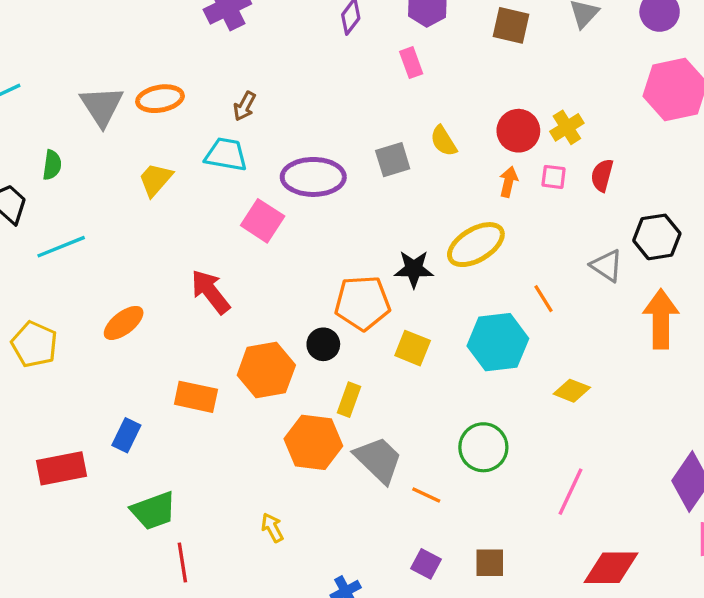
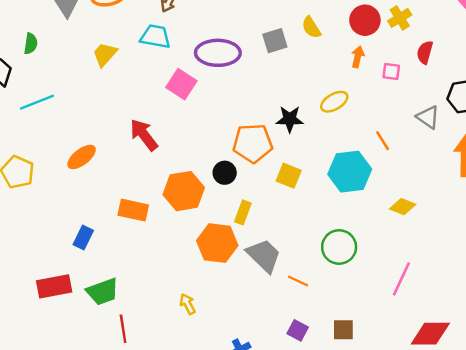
pink square: (554, 177) -> (391, 71), moved
yellow ellipse: (476, 245) -> (334, 102), size x0.7
red rectangle: (61, 468) -> (54, 286), moved

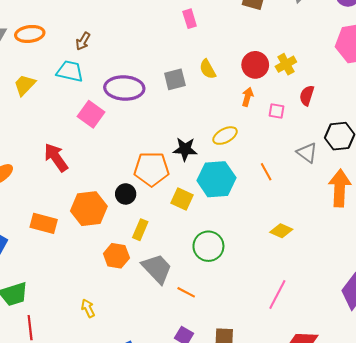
cyan hexagon: (350, 172) -> (216, 179), moved
orange hexagon: (217, 243) -> (116, 256), size x0.7
green circle: (339, 247) -> (208, 246), moved

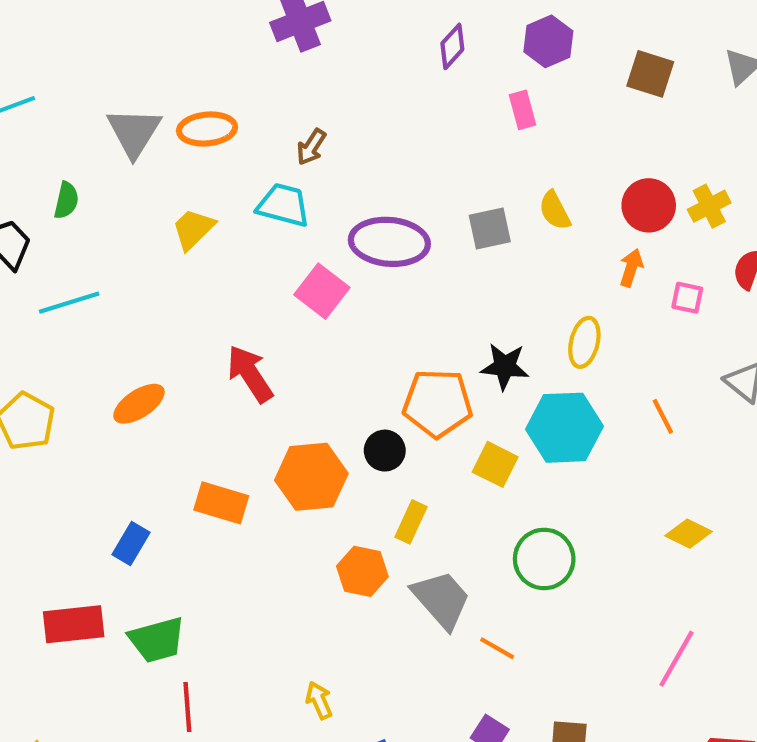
yellow ellipse: (225, 136) -> (584, 342), turned -50
yellow arrow: (88, 308) -> (319, 700), moved

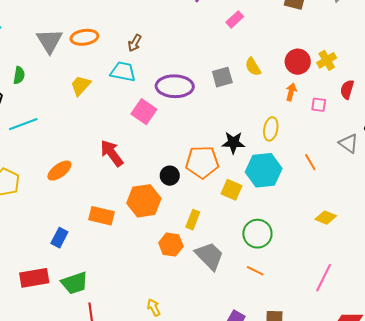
pink rectangle: (523, 110) -> (235, 19), turned 66
black circle: (385, 451) -> (170, 176), moved
orange line: (497, 648) -> (255, 271), moved

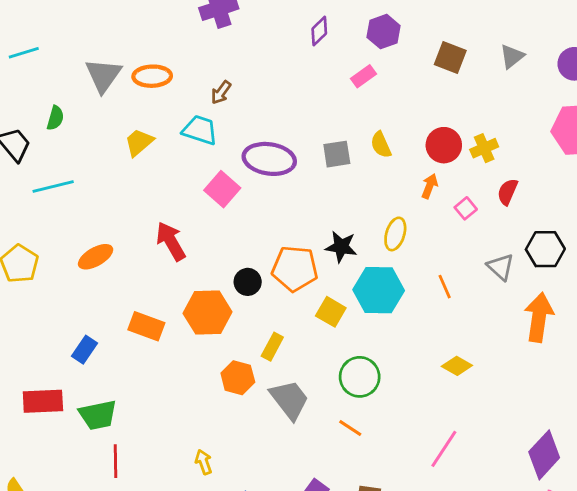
pink square: (319, 105) -> (466, 208), turned 35

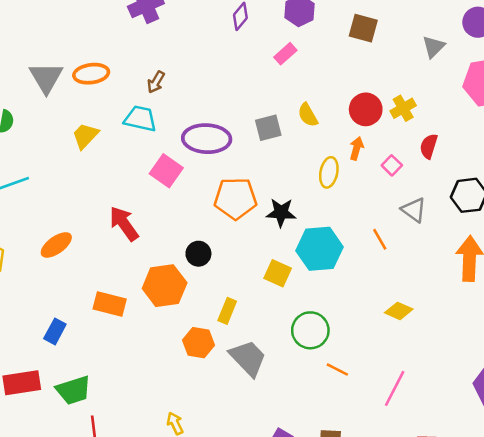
gray triangle: (512, 56) -> (433, 47), moved
yellow ellipse: (395, 234) -> (329, 172), moved
gray triangle: (501, 267) -> (414, 210), moved
orange pentagon: (295, 269) -> (235, 198), moved
orange line: (350, 428) -> (337, 370), moved

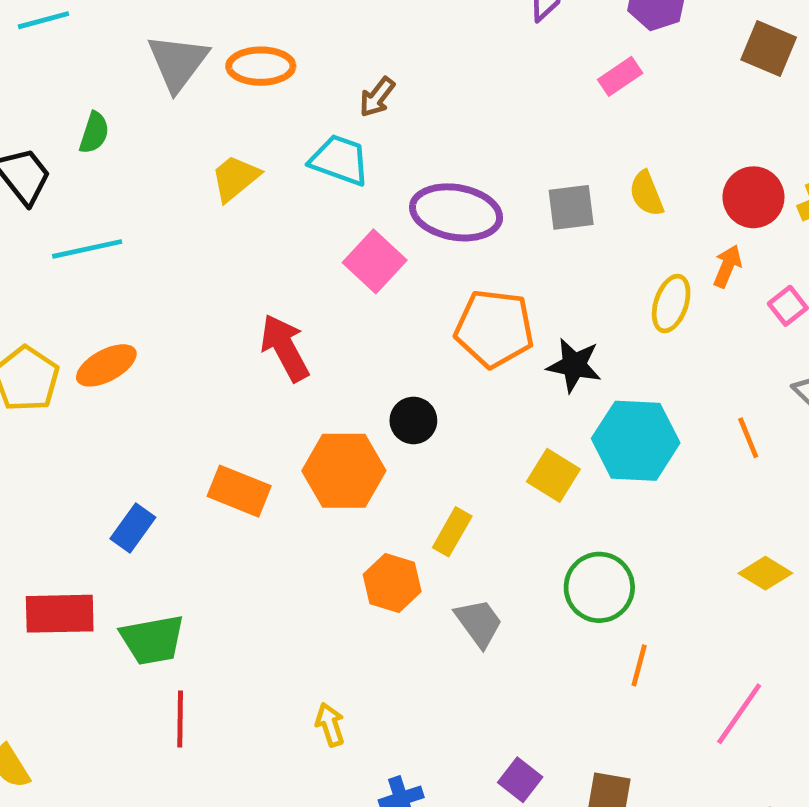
orange ellipse: (56, 245) -> (106, 365), moved
gray trapezoid: (248, 358) -> (479, 623), size x0.7
orange line: (337, 370) -> (639, 665), turned 70

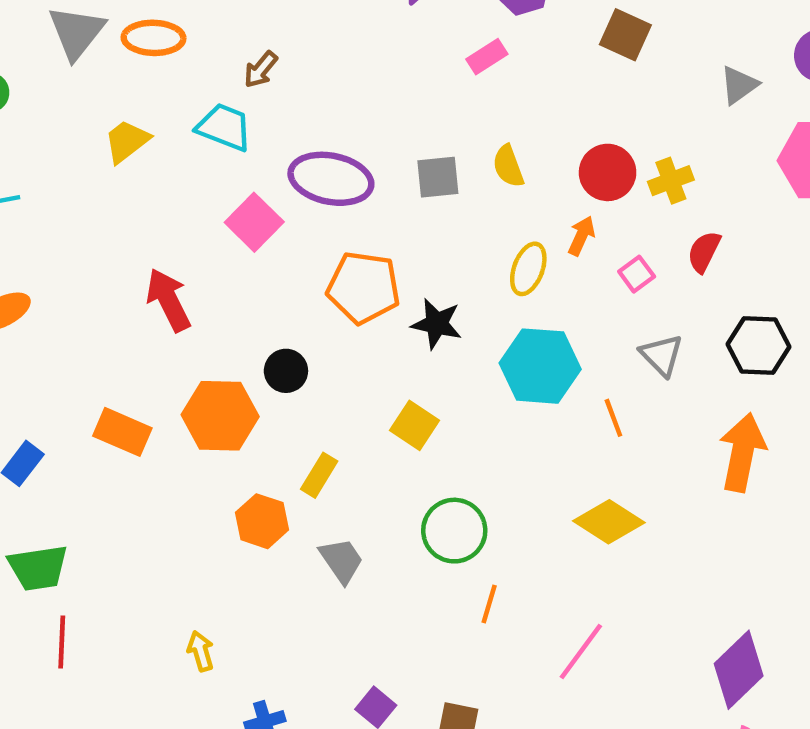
orange line: (748, 438) -> (613, 418), moved
cyan hexagon: (636, 441) -> (540, 366), moved
yellow diamond: (765, 573) -> (609, 522), size x1.4

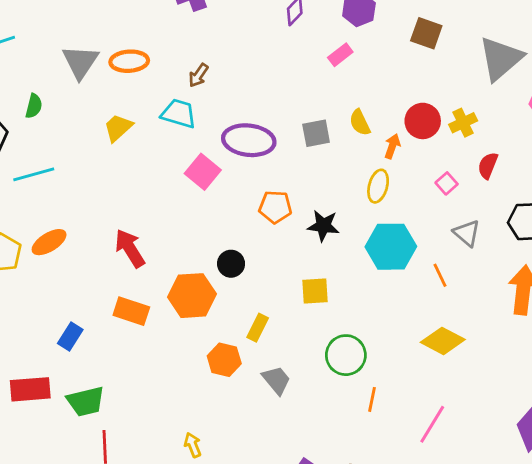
gray triangle: (739, 85) -> (501, 59), size x1.8
orange arrow: (581, 236) -> (392, 146), moved
orange pentagon: (364, 288) -> (275, 207), size x0.7
red arrow: (168, 300) -> (130, 248), moved
yellow square: (415, 425) -> (315, 291), turned -32

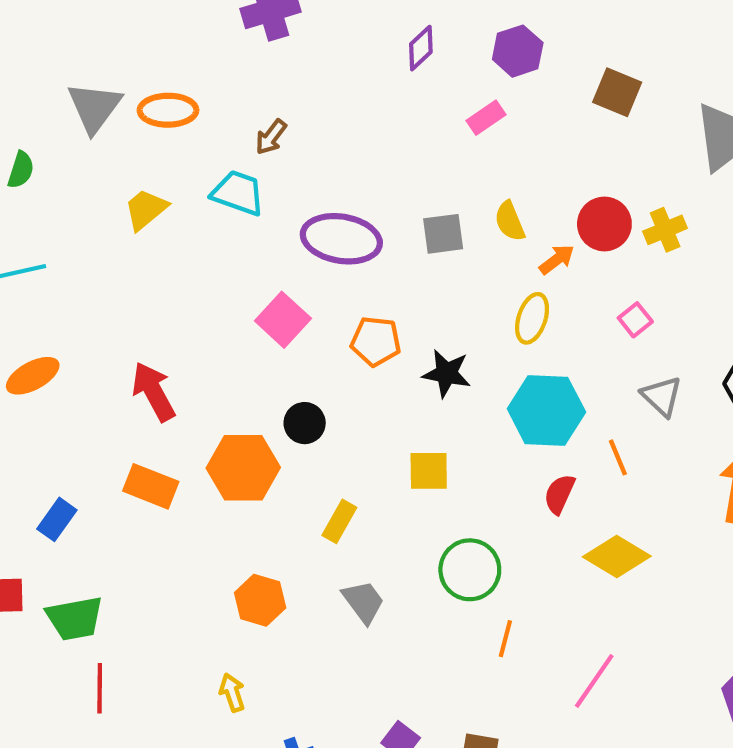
orange arrow: (392, 146) -> (557, 259), turned 30
red semicircle: (488, 166) -> (559, 494), moved
pink square: (203, 172) -> (283, 320), moved
orange hexagon: (224, 360) -> (260, 600), moved

